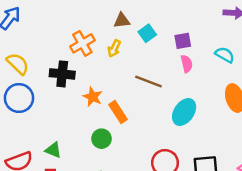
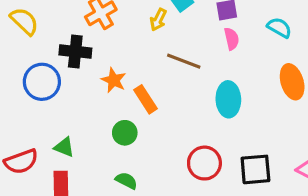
yellow arrow: (114, 48) -> (158, 20), moved
yellow semicircle: (18, 64) -> (24, 21), moved
blue circle: (19, 98) -> (42, 82), moved
cyan ellipse: (184, 112) -> (228, 99), turned -36

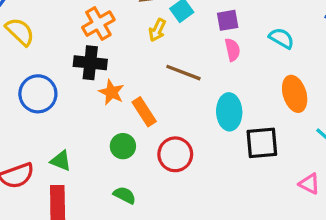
black cross: (75, 51) -> (90, 63), moved
red circle: (204, 163) -> (175, 154), moved
black square: (255, 169) -> (262, 143), moved

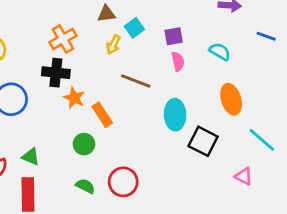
black square: (262, 143) -> (203, 141), turned 32
red circle: (175, 154) -> (123, 182), moved

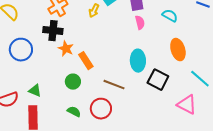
brown line: (136, 81) -> (114, 85), moved
pink triangle: (244, 176) -> (187, 105), size x1.5

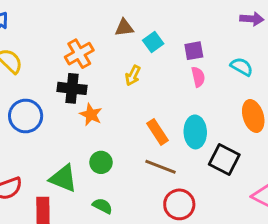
yellow arrow: (94, 11) -> (133, 75), moved
orange rectangle: (86, 61) -> (158, 132), moved
green triangle: (35, 91) -> (63, 178), moved, size x1.5
red circle: (101, 109) -> (179, 204), moved

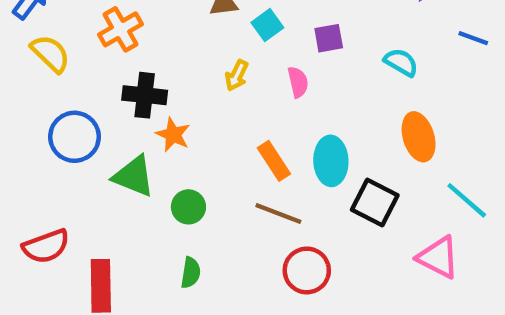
orange cross: (79, 54) -> (121, 29), moved
pink semicircle: (198, 77) -> (298, 82), moved
green triangle: (63, 178) -> (134, 176), moved
green semicircle: (102, 206) -> (191, 273), turned 72

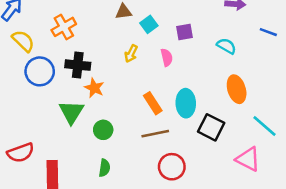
blue circle: (75, 137) -> (40, 71), moved
green triangle: (134, 176) -> (71, 112), turned 40
brown line: (278, 213) -> (155, 134), turned -32

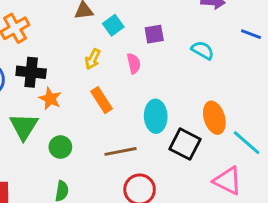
orange ellipse: (237, 89) -> (214, 118), moved
orange rectangle: (153, 103) -> (101, 100), moved

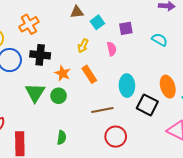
orange star: (50, 99) -> (63, 73), moved
green circle: (60, 147) -> (59, 96), moved

